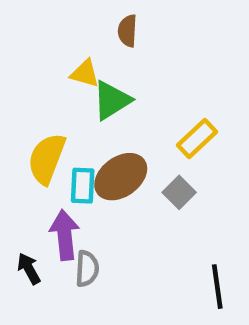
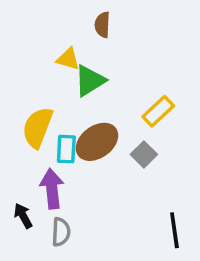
gray semicircle: (87, 269) -> (61, 232), moved

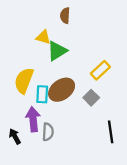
black line: (174, 230) -> (111, 132), moved
gray semicircle: (61, 232) -> (48, 132), moved

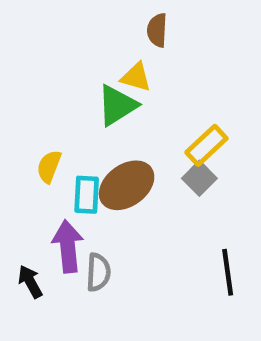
brown semicircle: (65, 16) -> (157, 30), moved
yellow triangle: (43, 37) -> (136, 77), moved
yellow semicircle: (24, 81) -> (49, 167), size x0.6
gray square: (91, 98) -> (199, 178), moved

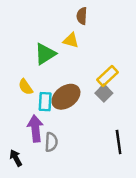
green triangle: (117, 105) -> (45, 54), moved
yellow semicircle: (49, 167) -> (26, 87), turned -56
black arrow: (30, 282) -> (16, 158), moved

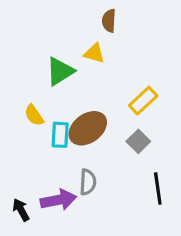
gray square: (104, 93) -> (138, 141), moved
purple arrow: (35, 129) -> (58, 200), moved, turned 85
gray semicircle: (51, 142) -> (88, 182), moved

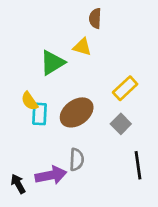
cyan rectangle: (60, 135) -> (40, 114), moved

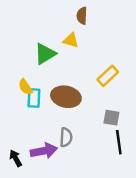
brown ellipse: (77, 112) -> (66, 97), turned 48
gray square: (121, 124) -> (111, 118), moved, turned -35

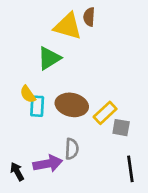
yellow triangle: (71, 40) -> (68, 26), moved, size x1.6
yellow rectangle: (108, 76) -> (105, 113), moved
black line: (119, 142) -> (130, 169), moved

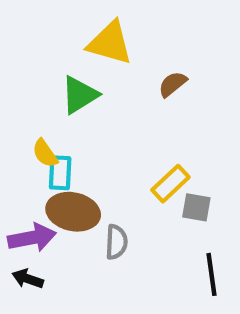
brown semicircle: (89, 17) -> (173, 84), moved, turned 48
brown ellipse: (72, 105) -> (73, 212), moved
purple arrow: (48, 164) -> (32, 238), moved
black arrow: (17, 172) -> (28, 279), turned -42

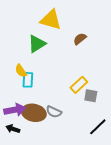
brown ellipse: (73, 212) -> (34, 113), moved
gray semicircle: (116, 242) -> (54, 112), turned 112
black line: (212, 274) -> (98, 127), turned 54

